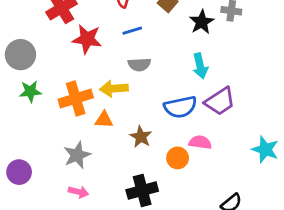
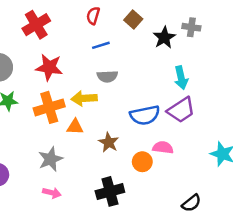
red star: (87, 39) -> (49, 67), moved
cyan arrow: (200, 66) -> (181, 78), moved

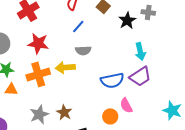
blue line: (101, 45) -> (78, 26), turned -32
orange triangle: (75, 127) -> (11, 89), moved
brown star: (109, 142) -> (64, 112), moved
pink semicircle: (163, 148) -> (126, 105), turned -126

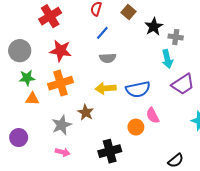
gray cross: (148, 12) -> (176, 37), moved
yellow arrow: (65, 67) -> (106, 88), moved
purple trapezoid: (140, 76) -> (183, 84), moved
brown star: (64, 112) -> (86, 112), moved

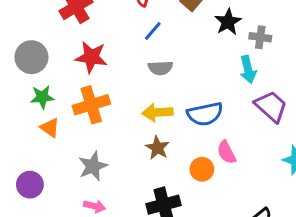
purple trapezoid: (183, 84) -> (271, 106), turned -105
orange triangle: (32, 99) -> (50, 128), turned 32
brown star: (86, 112) -> (157, 148), moved

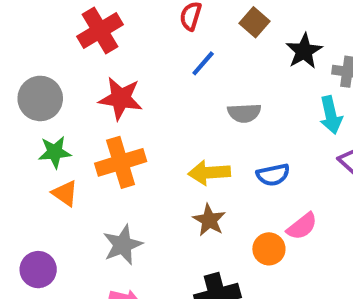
gray semicircle: (160, 68) -> (244, 113), moved
blue semicircle: (205, 114) -> (273, 175), size x0.7
pink semicircle: (226, 152) -> (302, 226), turned -100

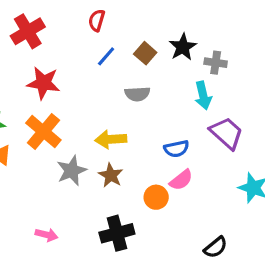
brown square: (255, 22) -> (145, 53), moved
orange cross: (121, 162) -> (43, 131), turned -33
blue semicircle: (273, 175) -> (176, 149), moved
gray star: (123, 245) -> (72, 171), moved

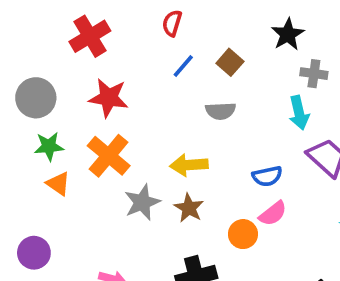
black star: (183, 47) -> (288, 34), moved

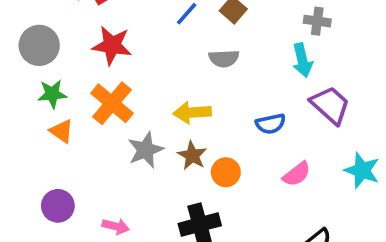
pink semicircle: (273, 214) -> (297, 174), moved
orange circle: (243, 234) -> (226, 172), moved
purple circle: (34, 253) -> (58, 206), moved

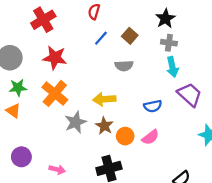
gray cross: (317, 21) -> (169, 43), moved
orange triangle: (62, 131) -> (13, 111), moved
pink semicircle: (297, 174) -> (150, 137), moved

